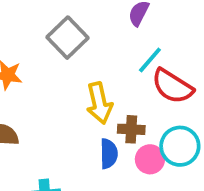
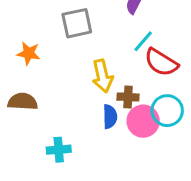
gray square: (68, 38) -> (77, 23), turned 32
pink circle: (150, 159) -> (143, 121), size x1.4

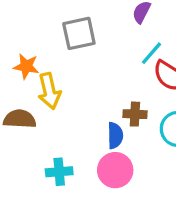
yellow arrow: (102, 76) -> (49, 91), moved
pink circle: (143, 121) -> (115, 170), moved

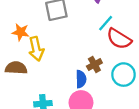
brown cross: (135, 114) -> (94, 65), turned -32

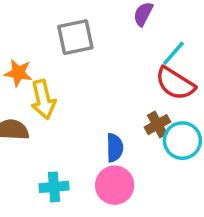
cyan line: (106, 23) -> (173, 53), moved
brown cross: (94, 65) -> (157, 125), moved

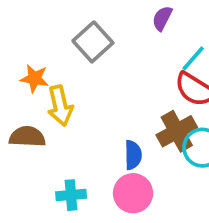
gray square: (75, 37) -> (93, 42), turned -30
brown cross: (157, 125) -> (177, 131), size x1.5

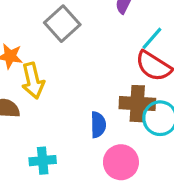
brown cross: (177, 131) -> (137, 104), turned 32
pink circle: (133, 193) -> (121, 162), moved

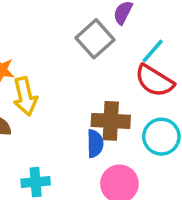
gray square: (62, 24) -> (95, 39), moved
brown cross: (137, 104) -> (111, 121), moved

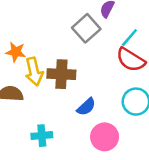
brown cross: (111, 121) -> (61, 74), moved
blue semicircle: (95, 144) -> (86, 107), turned 48

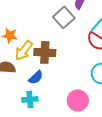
yellow arrow: (34, 71) -> (24, 50), turned 50
blue semicircle: (86, 107) -> (36, 77), moved

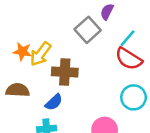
yellow arrow: (24, 50) -> (41, 54), moved

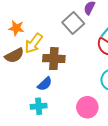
orange star: (22, 52) -> (16, 28), moved
brown semicircle: (18, 90) -> (14, 55), moved, turned 150

